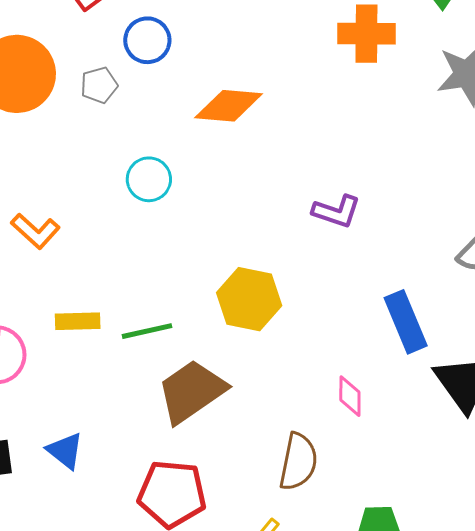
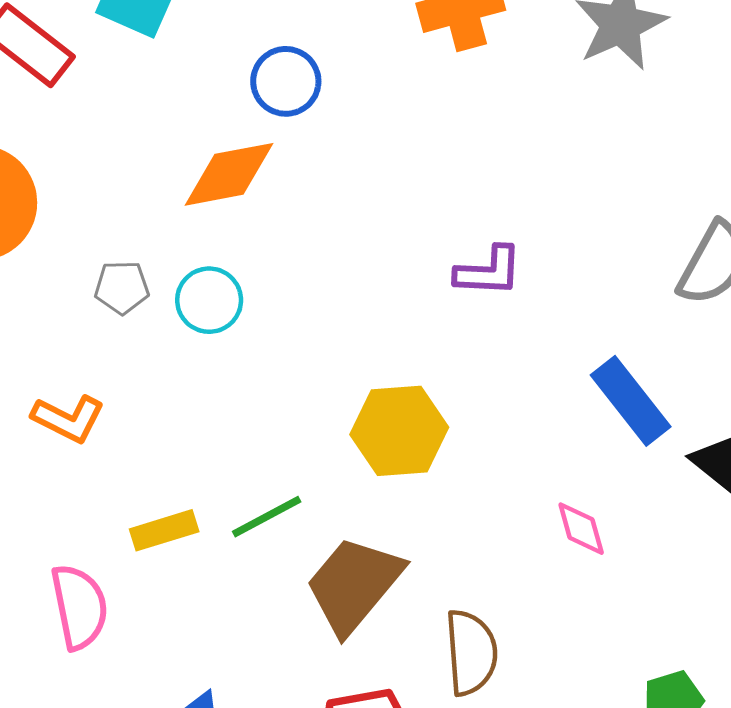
blue circle: (147, 40) -> (286, 81), moved
gray pentagon: (99, 85) -> (122, 287), moved, turned 30
orange diamond: (229, 106) -> (229, 174), moved
brown semicircle: (298, 462) -> (471, 653), moved

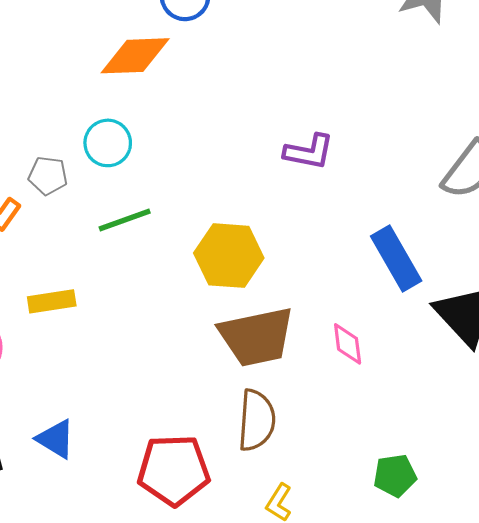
gray pentagon: (122, 287) -> (48, 176), moved
green line: (267, 517) -> (125, 220), moved
brown trapezoid: (354, 585) -> (256, 337), moved, turned -150

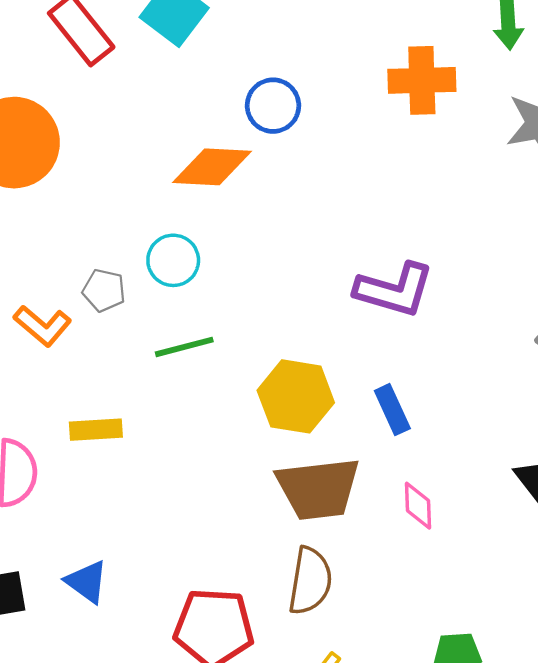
purple L-shape: (309, 152) -> (394, 290), size x1.4
blue rectangle: (396, 259) -> (392, 410), moved, size x0.7

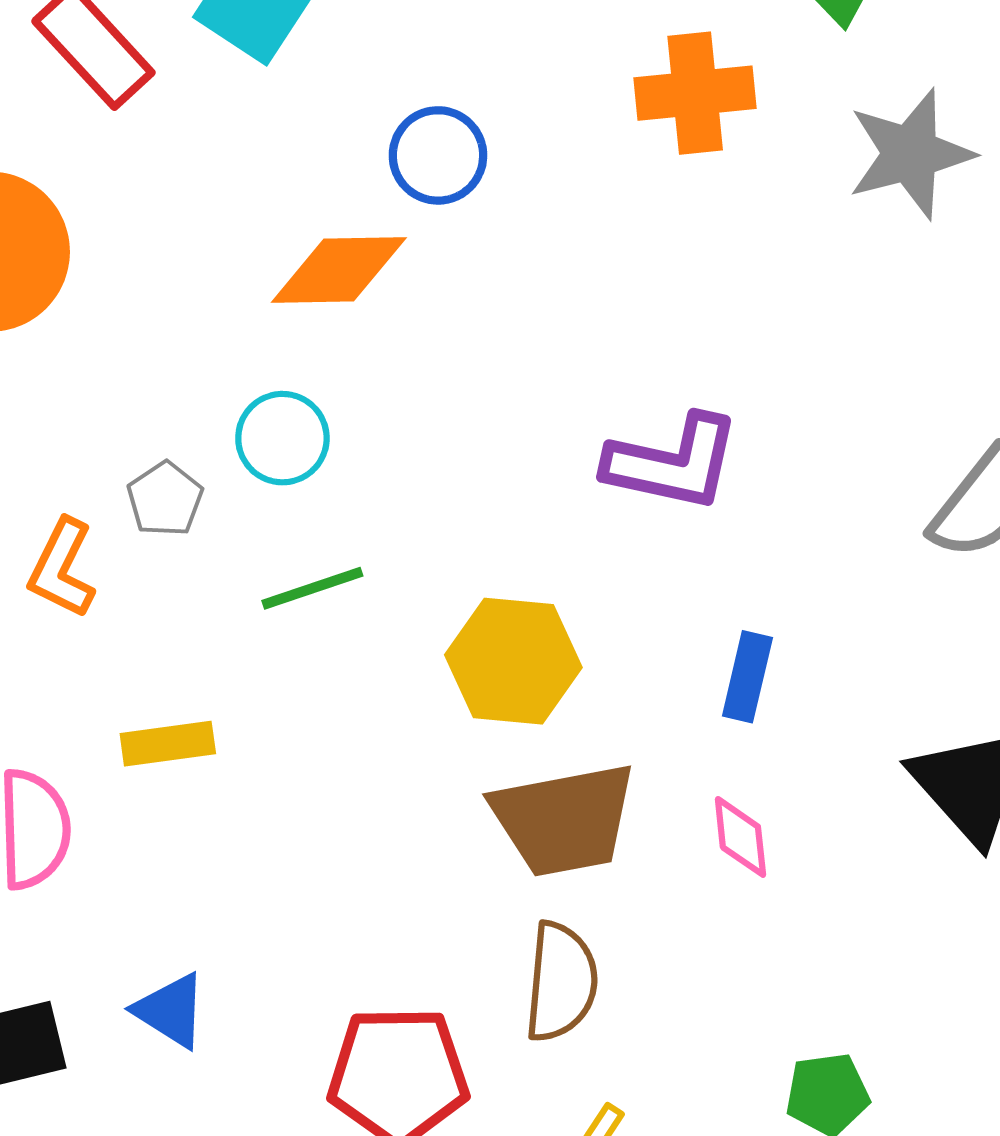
gray pentagon: (104, 290) -> (165, 499), turned 30
orange L-shape: (43, 326) -> (62, 568), turned 80
blue rectangle: (392, 410) -> (747, 677), moved, turned 42

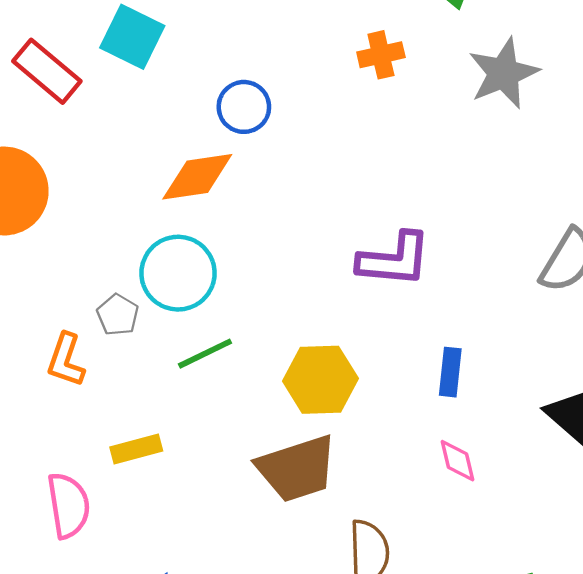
orange cross: (695, 93) -> (381, 55), size x0.7
cyan circle: (282, 438) -> (178, 273), size x1.5
brown trapezoid: (564, 820) -> (297, 469), moved

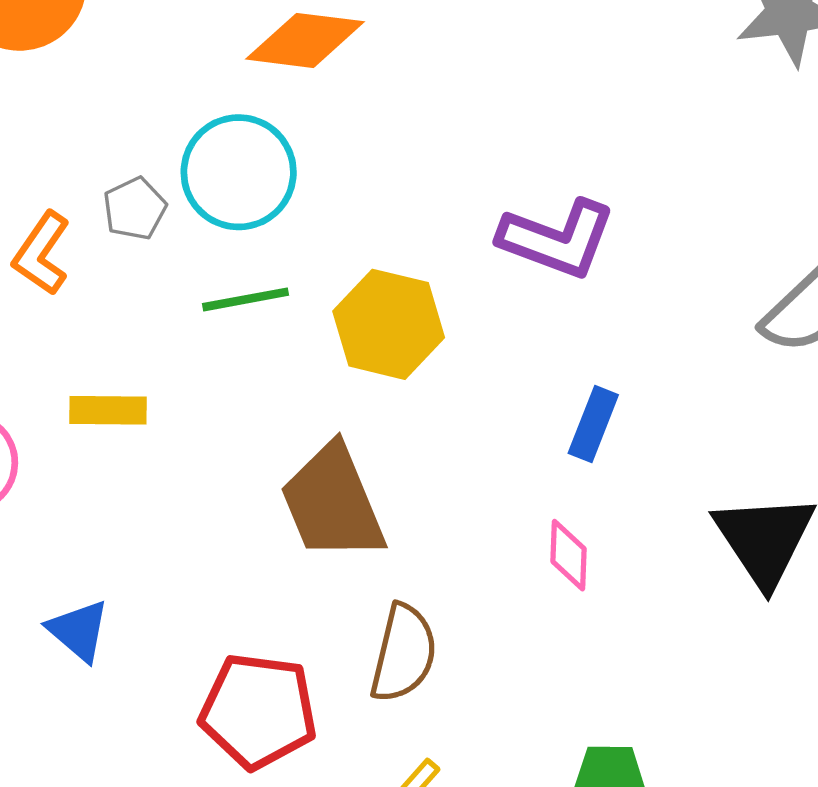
yellow hexagon: (320, 380) -> (389, 324), moved
brown trapezoid: (297, 469) -> (333, 503), turned 70

